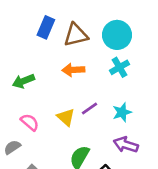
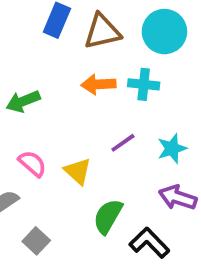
cyan cross: (119, 67) -> (144, 84), moved, turned 36
yellow triangle: (66, 117) -> (78, 171), moved

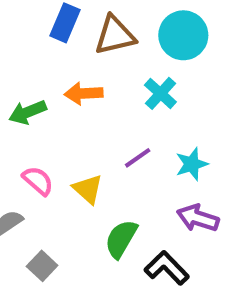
orange arrow: (98, 84) -> (84, 93), moved
cyan cross: (144, 84) -> (160, 93), turned 36

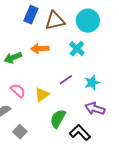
yellow triangle: (88, 189) -> (42, 95), turned 42

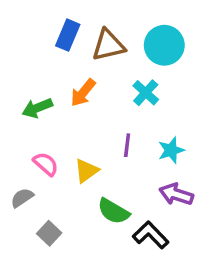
orange arrow: (40, 49) -> (83, 93), turned -48
purple line: (66, 80) -> (127, 145), turned -48
green semicircle: (58, 119) -> (113, 211), turned -90

